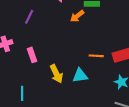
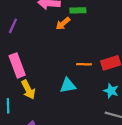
pink rectangle: (32, 55) -> (17, 65), size x1.5
yellow arrow: (56, 74) -> (28, 90), moved

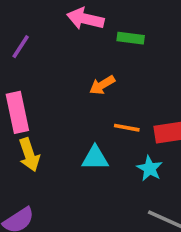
orange arrow: (63, 24) -> (102, 85), moved
cyan star: (111, 91) -> (150, 168), moved

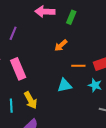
green rectangle: (131, 38) -> (71, 17), turned -64
yellow arrow: (29, 155) -> (31, 100), moved

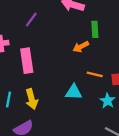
green rectangle: (71, 17) -> (95, 29), moved, turned -40

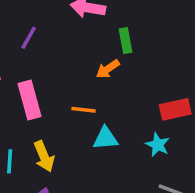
orange line: (95, 74) -> (84, 110), moved

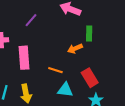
red rectangle: (175, 109) -> (90, 78), moved, turned 60

